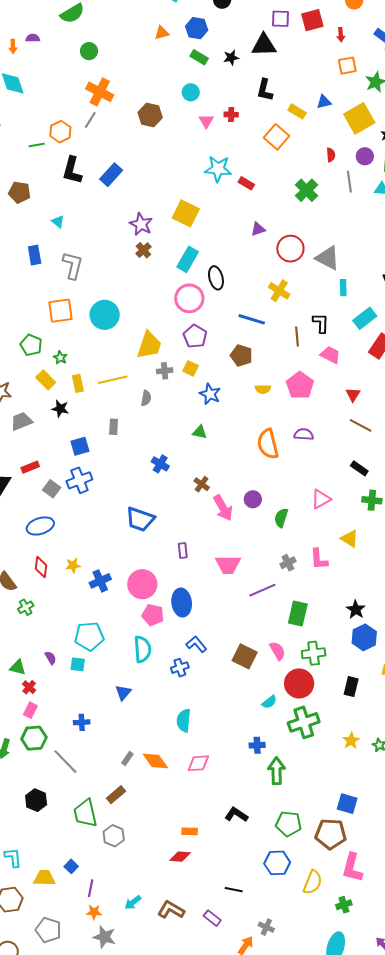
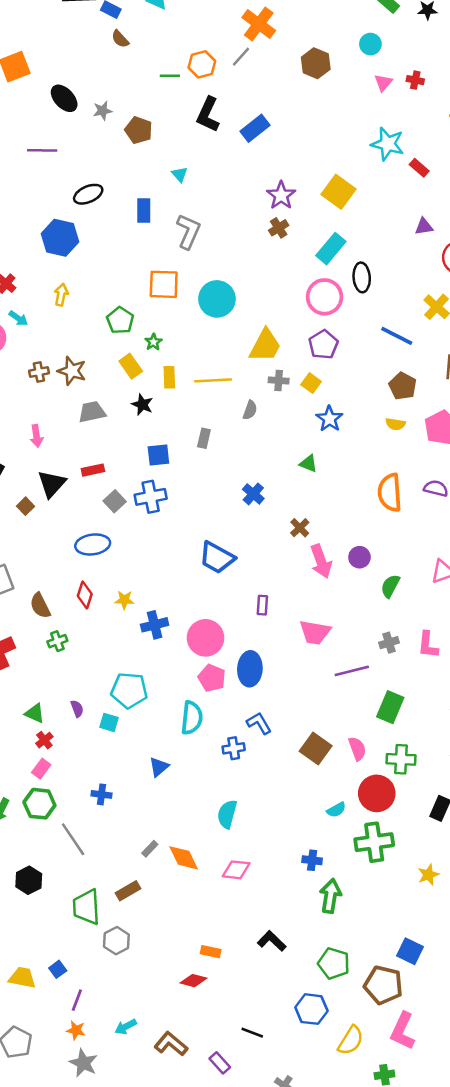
brown pentagon: (241, 355) -> (403, 386), moved

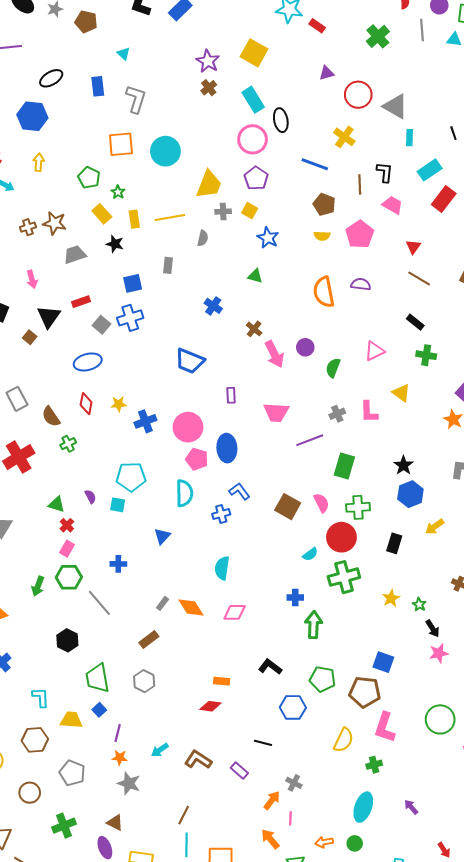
cyan rectangle: (331, 249) -> (253, 100), turned -65
green trapezoid: (86, 907) -> (97, 678), moved
blue hexagon: (311, 1009) -> (293, 707), moved

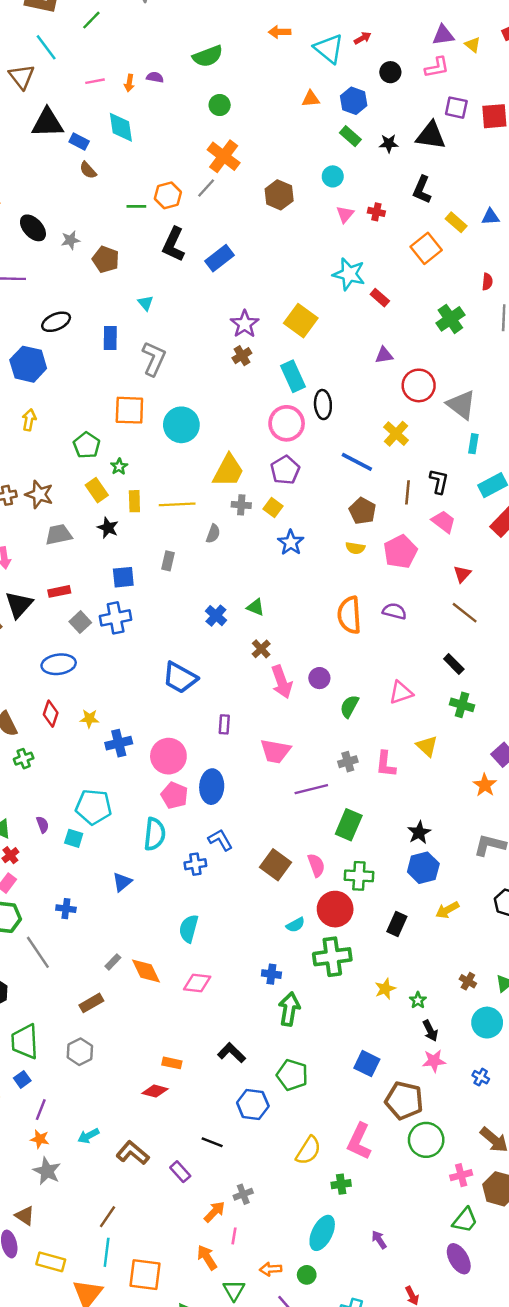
green triangle: (255, 276) -> (256, 607), moved
brown pentagon: (365, 692) -> (404, 1100), moved
gray cross: (294, 783) -> (243, 1194), turned 35

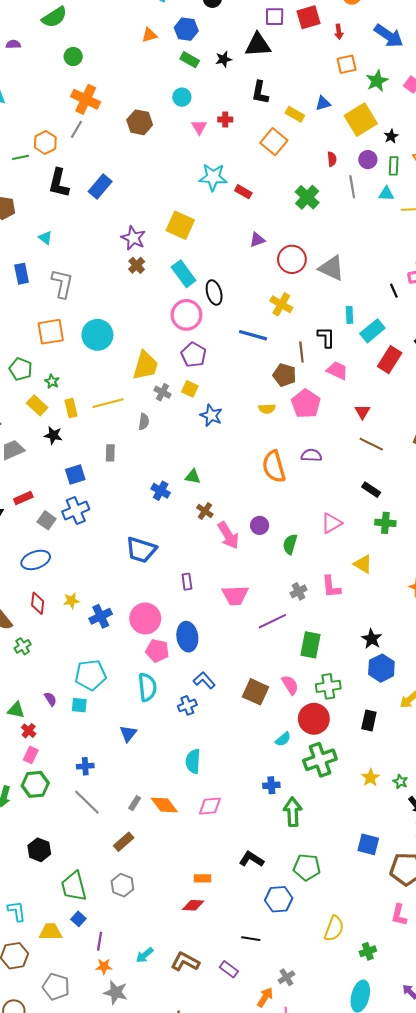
cyan rectangle: (473, 444) -> (350, 315), moved
gray cross: (241, 505) -> (162, 392), turned 35
brown pentagon: (363, 511) -> (284, 375), moved
gray line: (38, 952) -> (87, 802), moved
pink L-shape: (359, 1141) -> (399, 915), moved, size x0.7

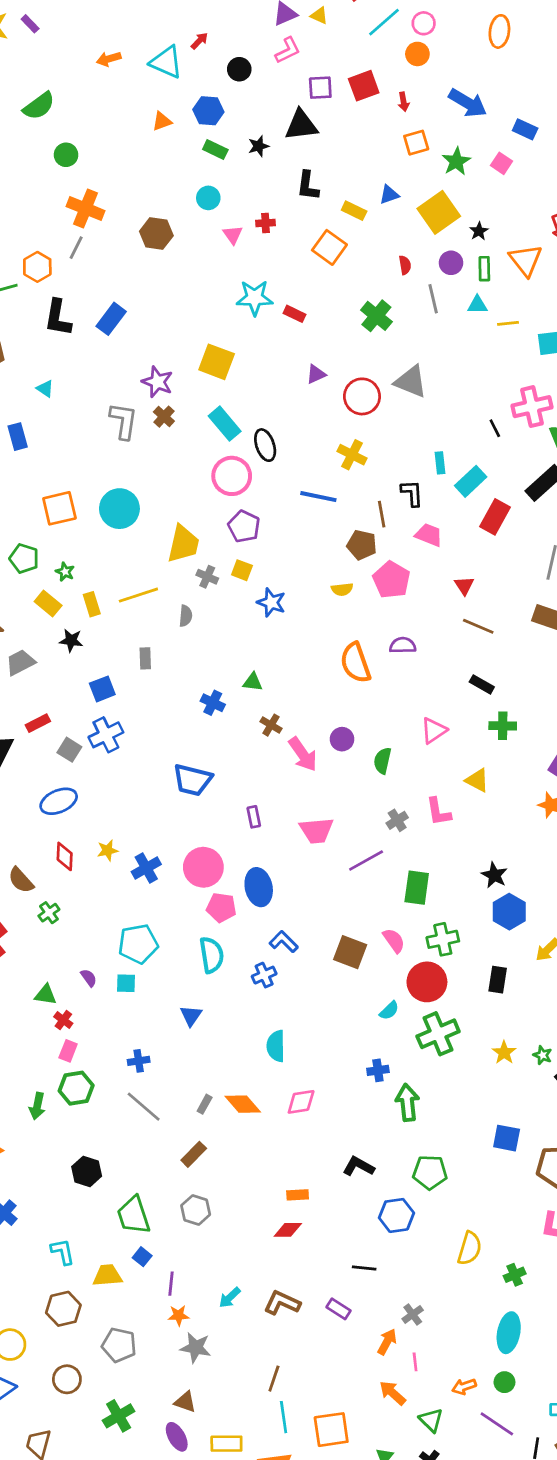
gray triangle: (331, 268) -> (411, 382), moved
gray L-shape: (62, 284) -> (124, 421), moved

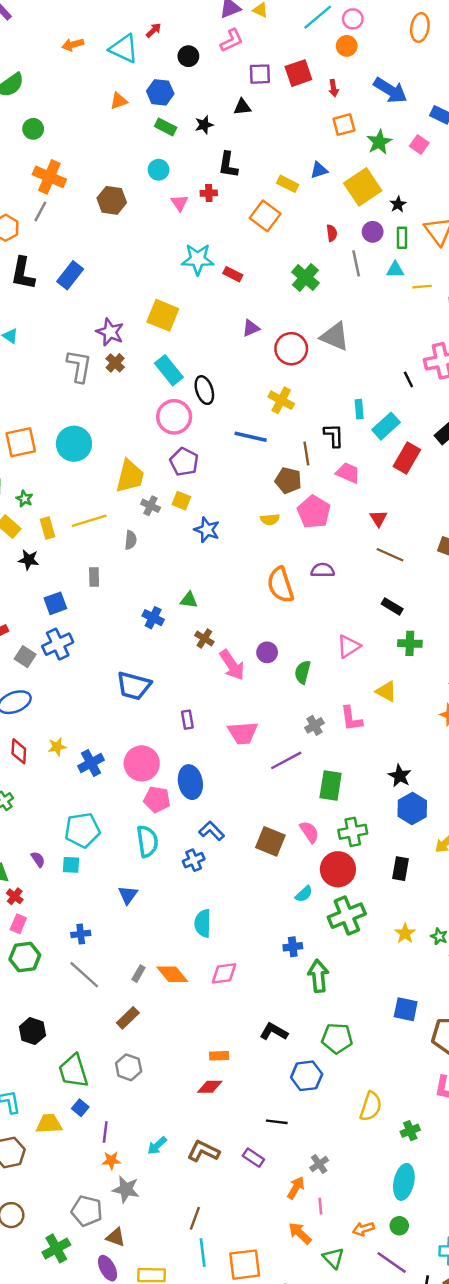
black triangle: (301, 125) -> (242, 107), size x0.6
black L-shape: (308, 186) -> (228, 165), moved
gray pentagon: (119, 1345) -> (87, 1211), moved

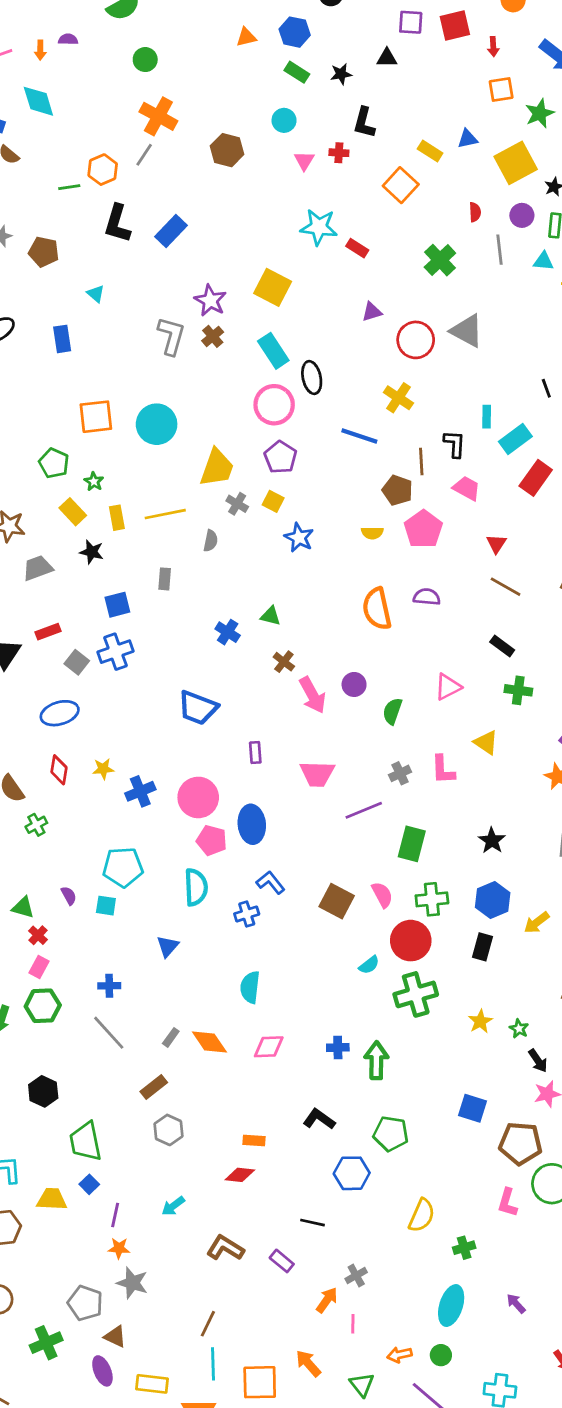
blue hexagon: (412, 808) -> (493, 900), moved
blue cross: (293, 947) -> (338, 1047), moved
gray hexagon: (129, 1067) -> (168, 1130), moved
cyan arrow: (157, 1146) -> (173, 1206), moved
orange arrow: (300, 1233) -> (308, 1363), moved

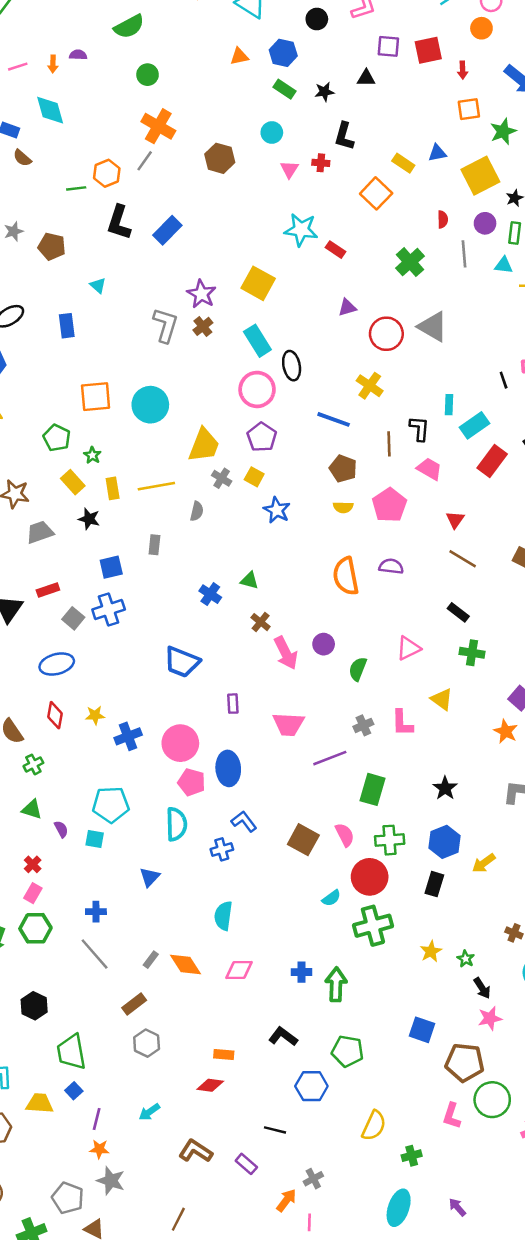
brown pentagon: (398, 490) -> (343, 469), moved
green triangle: (23, 907) -> (32, 809), moved

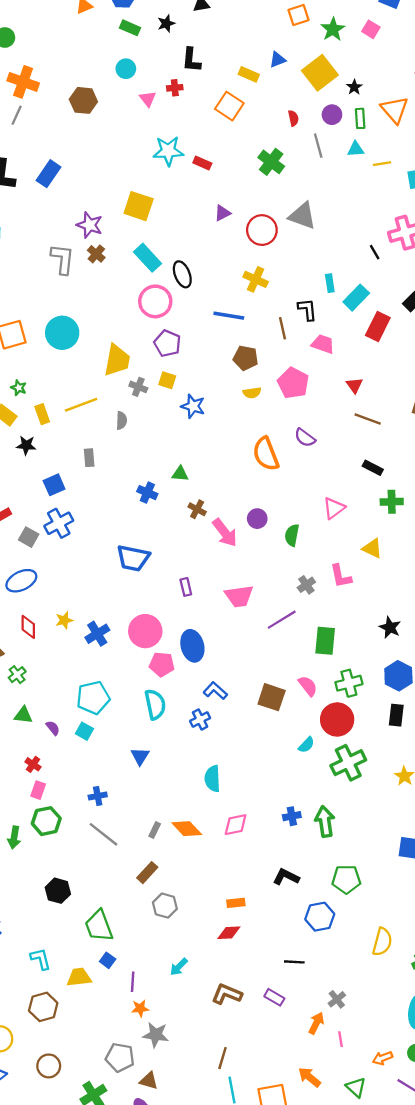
purple semicircle: (391, 566) -> (305, 438), turned -140
cyan square: (95, 839) -> (84, 731), turned 30

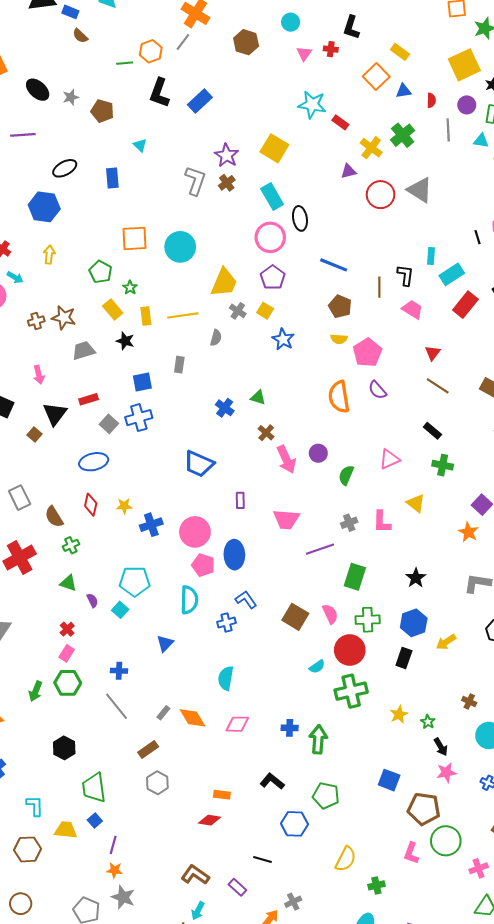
blue triangle: (278, 60) -> (404, 91), moved
yellow cross: (256, 279) -> (371, 148), moved
pink pentagon: (293, 383) -> (367, 353), moved
cyan arrow: (179, 967) -> (198, 911), moved, turned -30

